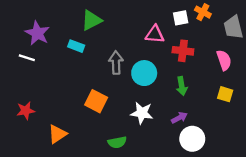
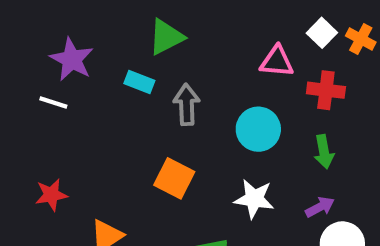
orange cross: (203, 12) -> (361, 39), moved
white square: (181, 18) -> (322, 33), turned -35
gray arrow: (116, 63) -> (187, 105), moved

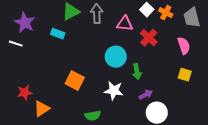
red cross: (326, 90) -> (149, 38), turned 36
gray arrow: (187, 105) -> (97, 14), moved
green arrow: (324, 152) -> (137, 72), moved
red star: (51, 195) -> (25, 93), moved

